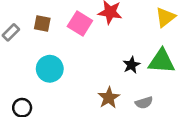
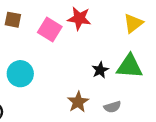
brown square: (42, 24) -> (13, 20), moved

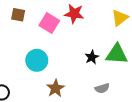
cyan circle: (20, 74) -> (37, 60), moved
brown star: (78, 102) -> (55, 88), moved

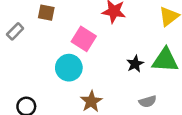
pink square: (49, 23) -> (84, 39), moved

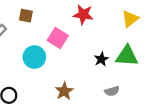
cyan circle: (69, 68) -> (34, 57), moved

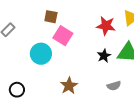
red star: (83, 15) -> (106, 26), moved
brown square: (26, 16) -> (51, 17), moved

